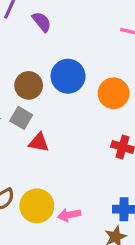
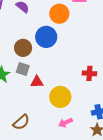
orange circle: (114, 93) -> (59, 14), moved
yellow circle: (37, 206) -> (60, 97), moved

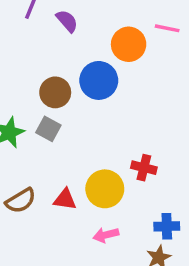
red cross: (89, 73) -> (144, 168), moved
red triangle: (37, 82) -> (65, 199), moved
brown semicircle: (21, 122) -> (21, 201), moved

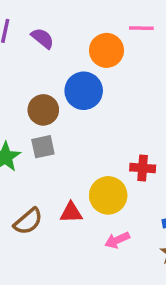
gray square: (48, 129) -> (43, 147), turned -30

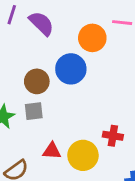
purple semicircle: (43, 38) -> (41, 23), size x1.4
red triangle: (71, 212) -> (52, 151), moved

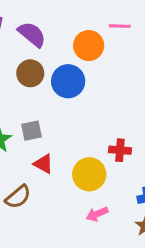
brown circle: (37, 81) -> (30, 73), moved
red triangle: (52, 151) -> (43, 164), moved, turned 30

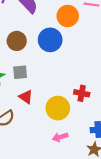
brown circle: (30, 73) -> (17, 41), moved

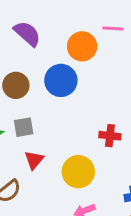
red cross: (82, 93) -> (110, 136), moved
red triangle: (26, 97) -> (34, 160), turned 40

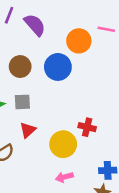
red cross: (110, 136) -> (87, 127), moved

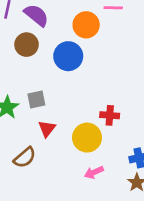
brown circle: (20, 67) -> (27, 45), moved

